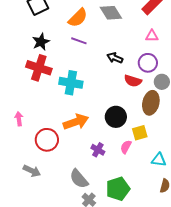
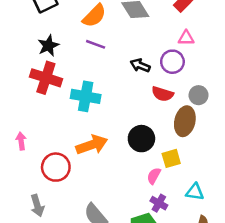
purple circle: (148, 63) -> (172, 62), moved
purple cross: (98, 150) -> (159, 203), moved
gray arrow: (32, 171) -> (37, 206), turned 48

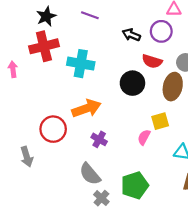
red cross: (46, 78) -> (44, 46), turned -32
black circle: (141, 139) -> (132, 83), moved
pink arrow: (21, 141) -> (13, 69), moved
purple cross: (159, 203) -> (99, 139), moved
gray arrow: (37, 206) -> (27, 157), moved

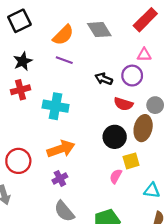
red cross: (44, 46) -> (20, 90), size x0.7
black circle: (132, 83) -> (115, 137), moved
red circle: (53, 129) -> (18, 161), moved
purple cross: (99, 139) -> (60, 178), moved, turned 32

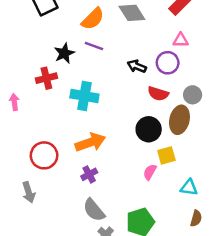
black star: (23, 61) -> (64, 53), moved

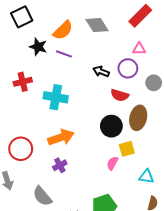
black star: (64, 53) -> (38, 47), moved, turned -30
gray circle: (193, 95) -> (154, 83), moved
gray semicircle: (94, 210) -> (42, 196), moved

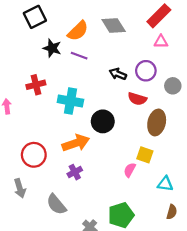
pink triangle: (139, 49) -> (161, 42), moved
black circle: (111, 126) -> (103, 121), moved
yellow square: (127, 149) -> (145, 155), turned 35

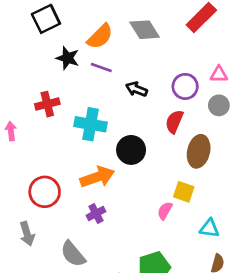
pink triangle: (161, 42) -> (219, 74), moved
black arrow: (118, 74) -> (136, 89), moved
red semicircle: (137, 99) -> (174, 122), turned 96

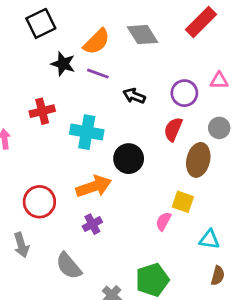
gray circle: (219, 105) -> (219, 128), moved

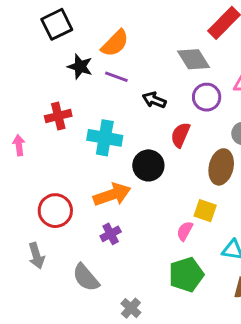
gray diamond: (143, 35) -> (194, 59), moved
red semicircle: (173, 129) -> (180, 135), moved
green pentagon: (152, 280) -> (186, 275), moved

